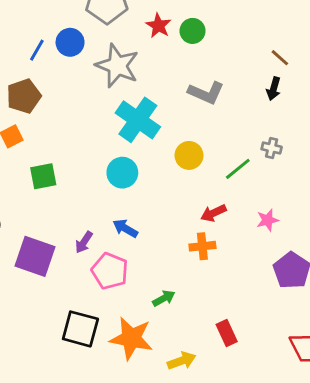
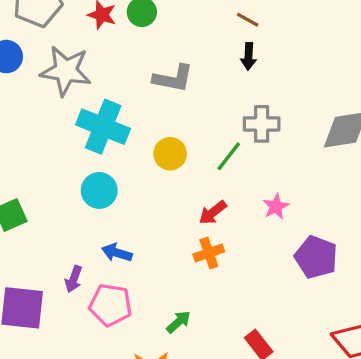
gray cross: (272, 148) -> (262, 124), size x1.5

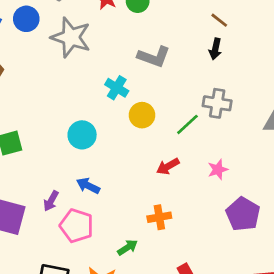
cyan cross: (103, 127) -> (117, 88), moved, size x0.6
orange cross: (209, 253) -> (159, 217), moved

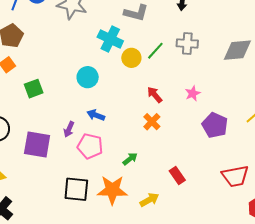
cyan cross: (117, 88) -> (110, 39), size x1.4
green line: (187, 124) -> (155, 51), moved
red arrow: (168, 166) -> (155, 95), turned 84
orange cross: (159, 217) -> (152, 122), moved, turned -30

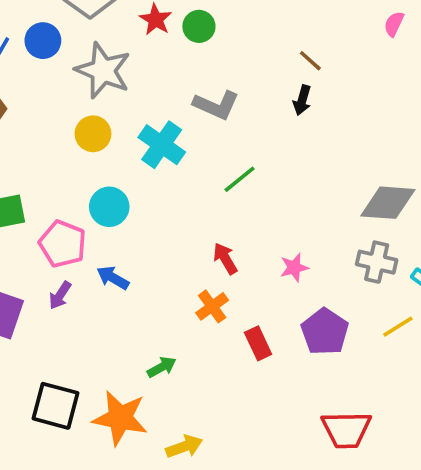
gray cross: (187, 43) -> (377, 262), moved
yellow circle: (131, 58) -> (93, 134), moved
pink pentagon: (90, 146) -> (63, 244), moved
red rectangle: (177, 176) -> (258, 343), moved

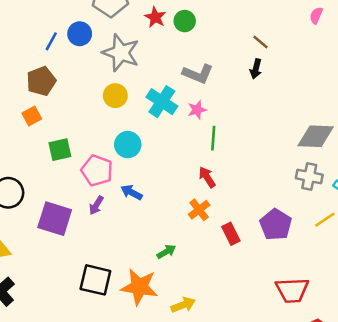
green line: (240, 179) -> (213, 138), moved, turned -45
pink star: (294, 268) -> (197, 110), moved

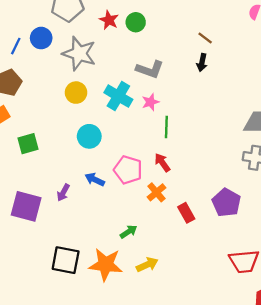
pink pentagon: (97, 171) -> (128, 170), moved
yellow arrow: (183, 305) -> (147, 265), moved

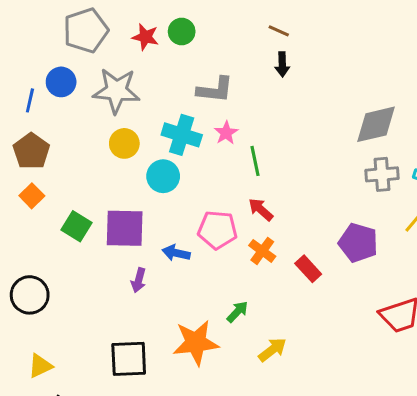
cyan circle: (89, 136) -> (163, 176), moved
green square: (28, 144) -> (76, 226), turned -30
purple square: (26, 206) -> (125, 228), moved
black square: (66, 260) -> (129, 359), moved
orange star: (106, 265) -> (196, 343), moved

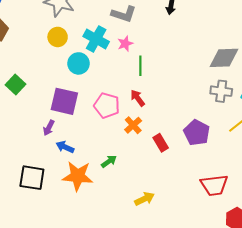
purple square: (125, 228) -> (64, 101), moved
blue arrow: (176, 253) -> (65, 147), moved
yellow arrow: (272, 350) -> (144, 199), moved

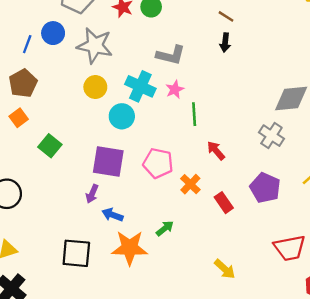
gray cross: (221, 91) -> (271, 136), moved, turned 30
red arrow: (138, 98) -> (216, 151), moved
yellow arrow: (144, 199) -> (225, 269), moved, turned 72

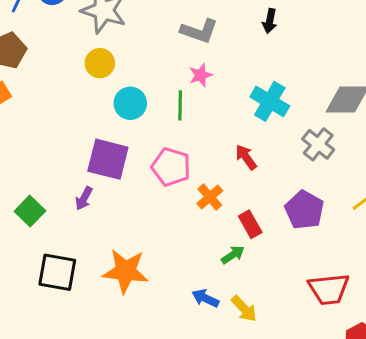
cyan cross: (140, 86) -> (270, 101), moved
green line: (194, 114) -> (180, 105), moved
green square: (50, 146) -> (30, 211), moved
blue arrow: (113, 215) -> (205, 298), moved
green arrow: (165, 228) -> (233, 255), moved

